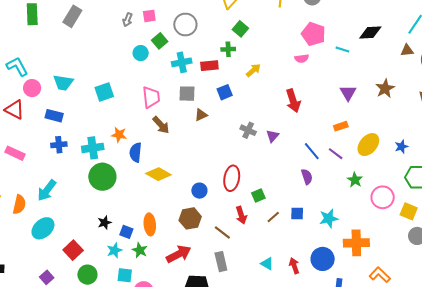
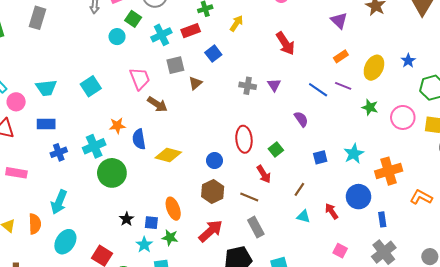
purple semicircle: (307, 177) -> (301, 119), moved
brown line: (273, 217) -> (299, 189), moved

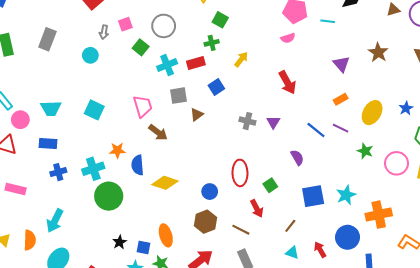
cyan circle: (117, 37) -> (90, 55), moved
cyan square: (91, 86) -> (94, 110), turned -36
blue square: (320, 157) -> (313, 196), size x1.6

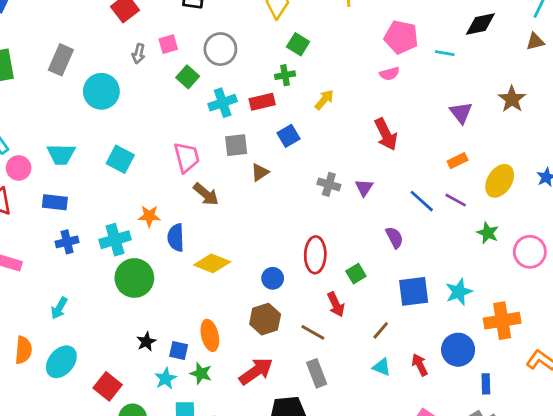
cyan circle: (90, 55) -> (101, 91), moved, size x1.6
cyan arrow: (55, 221) -> (59, 308), size x0.7
orange semicircle: (30, 240) -> (23, 350), moved

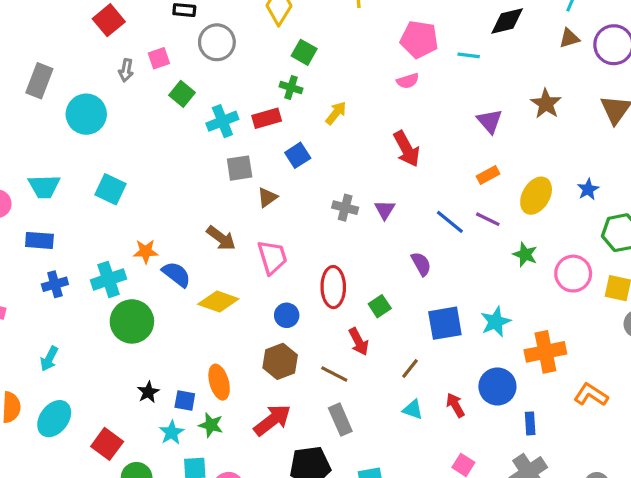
gray circle: (220, 49) -> (217, 42), moved
green cross: (285, 75) -> (291, 88), turned 30
pink trapezoid: (187, 157) -> (272, 257), moved
brown arrow: (206, 194) -> (221, 238), moved
blue semicircle: (176, 238) -> (176, 274), turned 132

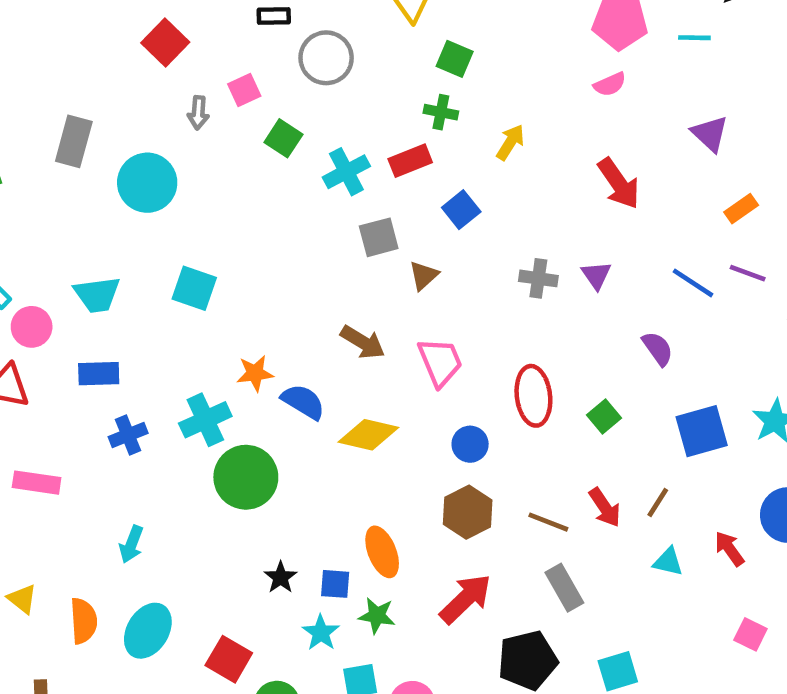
purple triangle: (490, 121) -> (710, 134), moved
red arrow: (359, 342) -> (605, 507), moved

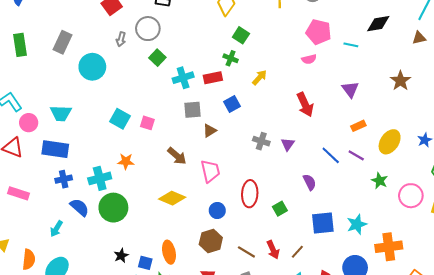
gray circle: (326, 58) -> (148, 29), moved
pink square: (244, 90) -> (147, 123), moved, turned 32
cyan square: (194, 288) -> (120, 119), moved
blue rectangle: (99, 374) -> (55, 149), size x1.4
blue semicircle: (303, 402) -> (79, 207), moved

